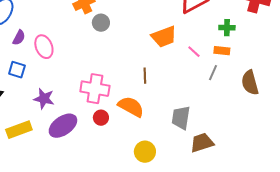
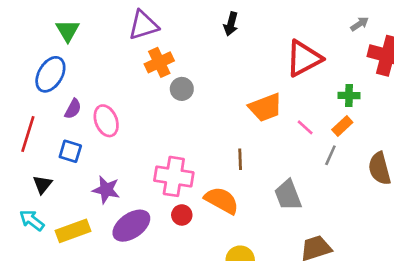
orange rectangle: (222, 51) -> (342, 126), turned -49
gray trapezoid: (181, 118) -> (288, 195), moved, turned -30

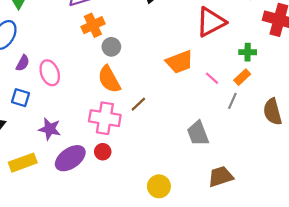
brown line: (240, 159) -> (138, 104), moved, turned 49
orange semicircle: (222, 200) -> (109, 79), moved, turned -148
red circle: (182, 215) -> (103, 152), moved

